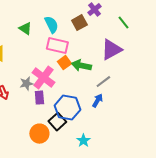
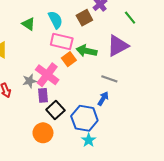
green arrow: (81, 66) -> (87, 51), moved
gray line: (103, 82) -> (109, 79), turned 56
blue hexagon: (67, 108) -> (84, 118), moved
black square: (57, 122) -> (55, 110), moved

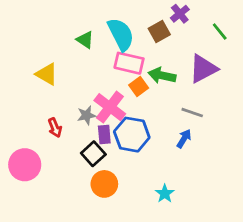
cyan semicircle: (55, 20) -> (121, 34), size x1.4
black square: (55, 110) -> (93, 154), moved
blue hexagon: (84, 118) -> (132, 135), moved

